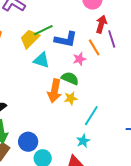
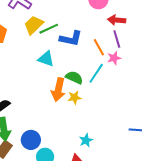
red arrow: (101, 24) -> (117, 20), moved, turned -102
yellow trapezoid: (30, 39) -> (34, 25), moved
pink star: (79, 59) -> (114, 58), moved
cyan line: (91, 116) -> (96, 73), moved

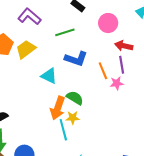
yellow trapezoid: (34, 25) -> (26, 49), moved
green line: (49, 29) -> (65, 32), moved
cyan line: (96, 73) -> (63, 130), moved, turned -55

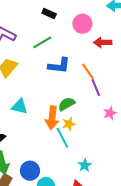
purple line: (122, 65) -> (96, 88), moved
cyan triangle: (49, 76) -> (20, 106), moved
pink star: (117, 83) -> (110, 113), moved
green semicircle: (75, 98) -> (67, 104), turned -48

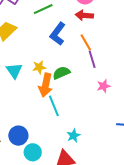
red arrow: (103, 42) -> (84, 15), moved
blue L-shape: (59, 66) -> (58, 34), turned 115
cyan triangle: (20, 106) -> (14, 71), turned 36
yellow star: (69, 124) -> (39, 67), moved

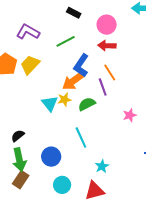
purple line: (92, 59) -> (103, 87), moved
cyan triangle: (14, 71) -> (50, 104), moved
orange arrow: (46, 85) -> (73, 81), moved, turned 45
blue circle: (18, 136) -> (51, 157), moved

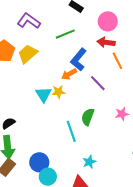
orange line: (110, 72) -> (117, 61), moved
orange arrow: (73, 81) -> (69, 74), size x0.7
purple line: (103, 87) -> (98, 83), turned -30
green semicircle: (87, 104) -> (88, 117), moved, turned -48
blue circle: (51, 157) -> (39, 162), moved

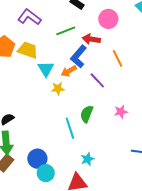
red arrow: (106, 42) -> (91, 39), moved
yellow trapezoid: (28, 54) -> (28, 50), turned 60
cyan triangle: (43, 94) -> (46, 69), moved

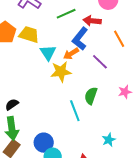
yellow star: (58, 89) -> (61, 72), size x1.5
cyan star: (87, 159) -> (109, 140), moved

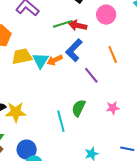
red arrow: (92, 21) -> (78, 25), moved
yellow trapezoid: (29, 35) -> (22, 56), moved, turned -35
orange arrow: (71, 54) -> (55, 60), moved
yellow star: (61, 72) -> (16, 112), moved

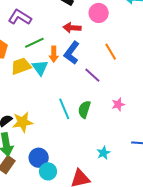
green line: (63, 24) -> (34, 43), moved
orange arrow: (55, 60) -> (54, 54), moved, turned -56
cyan line: (61, 121) -> (64, 109), moved

